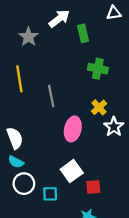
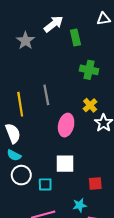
yellow line: (19, 79) -> (20, 104), moved
white square: (72, 171) -> (65, 164), turned 36
red square: (93, 187) -> (95, 183), moved

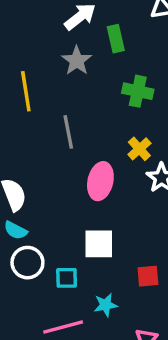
gray star: (25, 41) -> (77, 61), moved
yellow line: (20, 104) -> (26, 91), moved
cyan star: (80, 205) -> (106, 305), moved

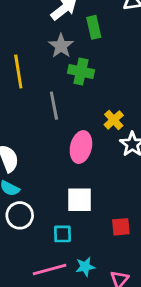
green cross: (138, 91) -> (81, 72), moved
cyan square: (67, 278) -> (62, 234), moved
cyan star: (106, 305) -> (85, 267), moved

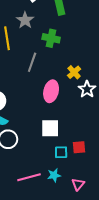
gray star: (61, 46) -> (25, 20), moved
gray line: (54, 106) -> (32, 62), turned 30
cyan square: (62, 234) -> (61, 152), moved

